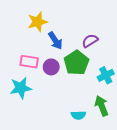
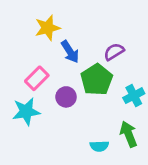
pink rectangle: (29, 62) -> (37, 78), turned -54
purple circle: (51, 67) -> (66, 97), moved

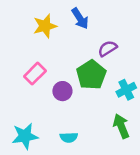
blue arrow: (70, 52) -> (80, 18), moved
cyan star: (26, 112) -> (25, 136), moved
cyan semicircle: (99, 146) -> (69, 137), moved

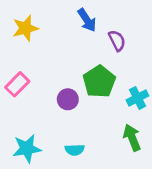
yellow star: (45, 26) -> (25, 28), moved
purple semicircle: (108, 49) -> (117, 41), moved, turned 96
pink rectangle: (35, 74) -> (17, 84), moved

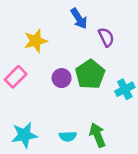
yellow star: (25, 28) -> (36, 41), moved
purple circle: (68, 99) -> (62, 78), moved
green arrow: (132, 138) -> (98, 135), moved

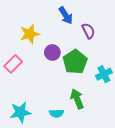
purple circle: (62, 78) -> (52, 53), moved
green arrow: (98, 135) -> (77, 99), moved

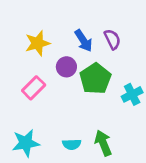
blue arrow: (66, 15) -> (84, 41), moved
pink rectangle: (13, 64) -> (34, 88), moved
green arrow: (77, 99) -> (103, 143), moved

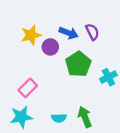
blue arrow: (84, 41) -> (69, 33), turned -36
purple circle: (66, 67) -> (50, 47), moved
pink rectangle: (34, 88) -> (28, 88), moved

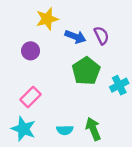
yellow star: (31, 35) -> (47, 19), moved
purple circle: (50, 47) -> (31, 51), moved
cyan star: (21, 117) -> (23, 129), turned 30

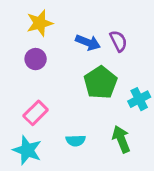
yellow star: (47, 19) -> (40, 23), moved
green arrow: (93, 129) -> (121, 139), moved
cyan semicircle: (65, 130) -> (76, 141), moved

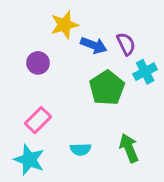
yellow star: (40, 23) -> (64, 25), moved
cyan cross: (139, 99) -> (145, 72), moved

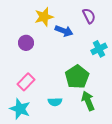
purple semicircle: (126, 44) -> (89, 16), moved
green pentagon: (107, 88) -> (77, 77), moved

